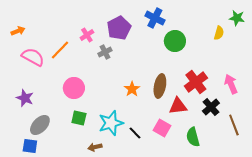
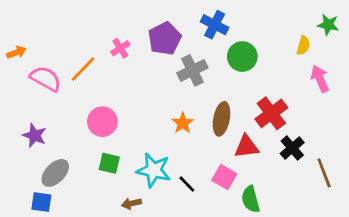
orange arrow: (18, 31) -> (16, 52), moved
gray cross: (105, 52) -> (192, 70), moved, size x1.5
pink arrow: (231, 84) -> (320, 79), moved
cyan star: (111, 123) -> (154, 170), turned 30
green semicircle: (193, 137) -> (251, 199), moved

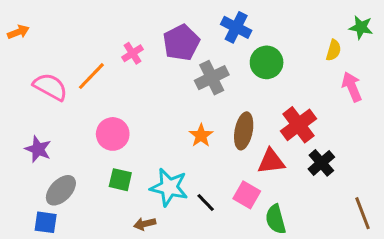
orange arrow: (16, 52) -> (18, 32), moved
brown line: (324, 173) -> (362, 213), moved

